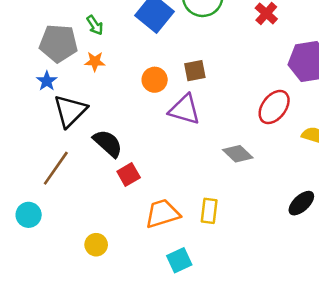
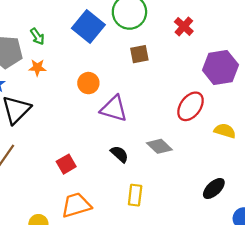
brown square: (195, 71) -> (139, 54), moved
black semicircle: (108, 143) -> (119, 154), moved, size x0.7
orange trapezoid: (162, 214) -> (76, 205), moved

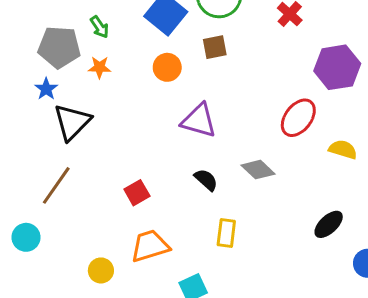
brown square: (139, 54) -> (215, 47), moved
orange circle: (88, 83) -> (167, 67), moved

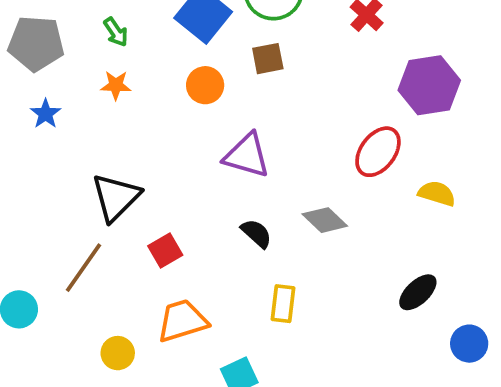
gray pentagon: (59, 47) -> (36, 43), moved
black triangle: (72, 122) -> (116, 197), moved
brown line: (56, 185) -> (84, 268), moved

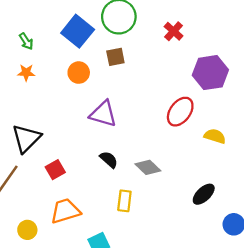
gray diamond: (325, 220) -> (148, 167), moved

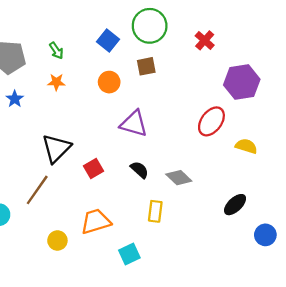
blue square: (78, 31) -> (108, 40), size x0.7
red square: (55, 170) -> (93, 169), moved

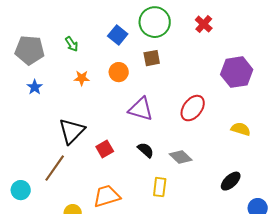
red cross: (205, 40) -> (204, 24), moved
orange star: (56, 82) -> (82, 78), moved
red ellipse: (211, 121) -> (193, 108), moved

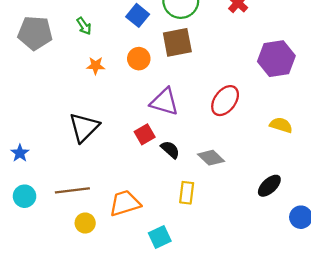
brown square: (152, 58) -> (177, 42), size x1.5
blue star: (35, 87) -> (20, 153), moved
red square: (105, 149) -> (145, 134), moved
brown line: (55, 168) -> (72, 190), moved, turned 48

